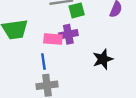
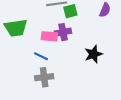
blue line: (43, 62) -> (41, 56), turned -56

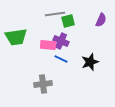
purple cross: (63, 32) -> (61, 41), turned 35
blue line: (41, 56) -> (61, 59), moved

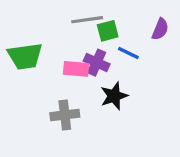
blue line: (61, 59) -> (128, 53), moved
black star: (90, 62) -> (114, 96), moved
gray cross: (43, 84) -> (65, 115), moved

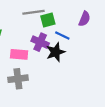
pink rectangle: (76, 69) -> (19, 54), moved
black star: (114, 96) -> (56, 52), moved

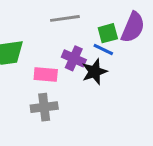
purple semicircle: (84, 19) -> (133, 27), size x1.5
green square: (48, 20) -> (108, 33), moved

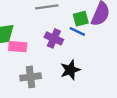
black star: (94, 72) -> (70, 70), moved
pink rectangle: (46, 75) -> (18, 47), moved

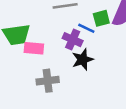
blue line: (77, 31) -> (86, 28), moved
black star: (70, 70) -> (83, 59), moved

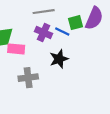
purple cross: (73, 40) -> (44, 32), moved

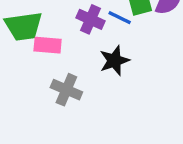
gray cross: (28, 78) -> (66, 90), turned 30

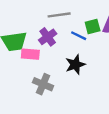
purple cross: (90, 19) -> (48, 37), moved, turned 30

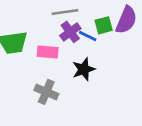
purple cross: (48, 37) -> (70, 32), moved
pink rectangle: (30, 54) -> (48, 52), moved

